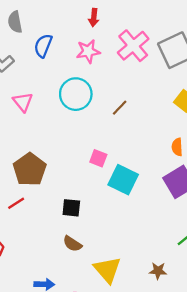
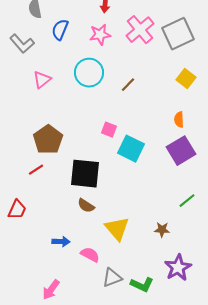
pink triangle: (23, 102) -> (42, 80), turned 30
black square: (71, 208) -> (85, 174), size x1.8

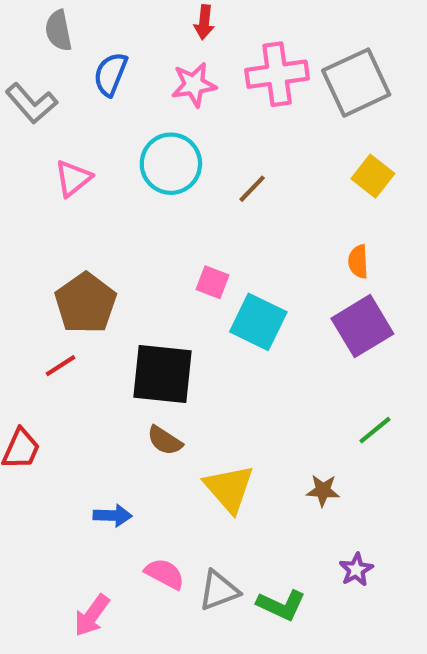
pink cross: (140, 30) -> (277, 74), turned 32
pink semicircle: (90, 255) -> (165, 574), moved
purple star: (178, 268) -> (356, 570), size x0.6

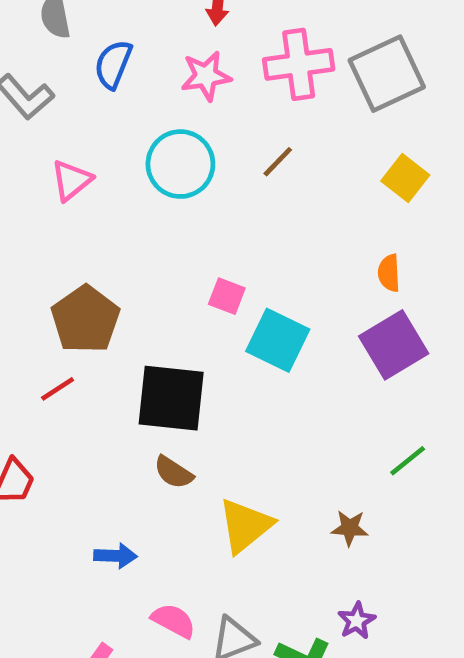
brown line: (252, 189) -> (278, 162), moved
yellow triangle: (229, 488) -> (245, 526), turned 32
purple star: (356, 570) -> (357, 621), moved

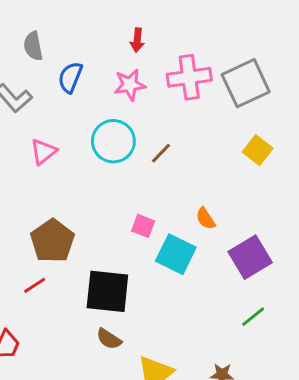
brown line: (278, 162) -> (161, 153), moved
orange semicircle: (389, 273) -> (206, 219), moved, turned -30
green line: (408, 461) -> (253, 317), moved

